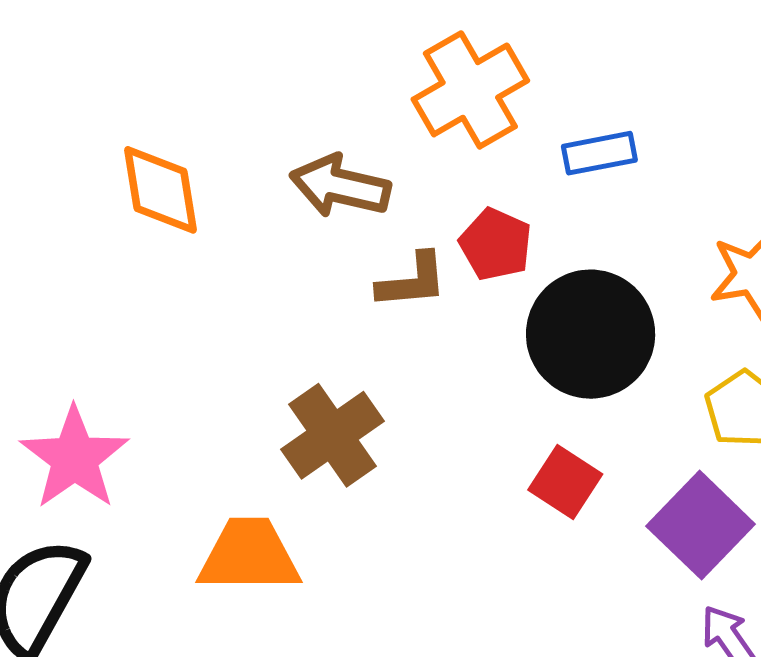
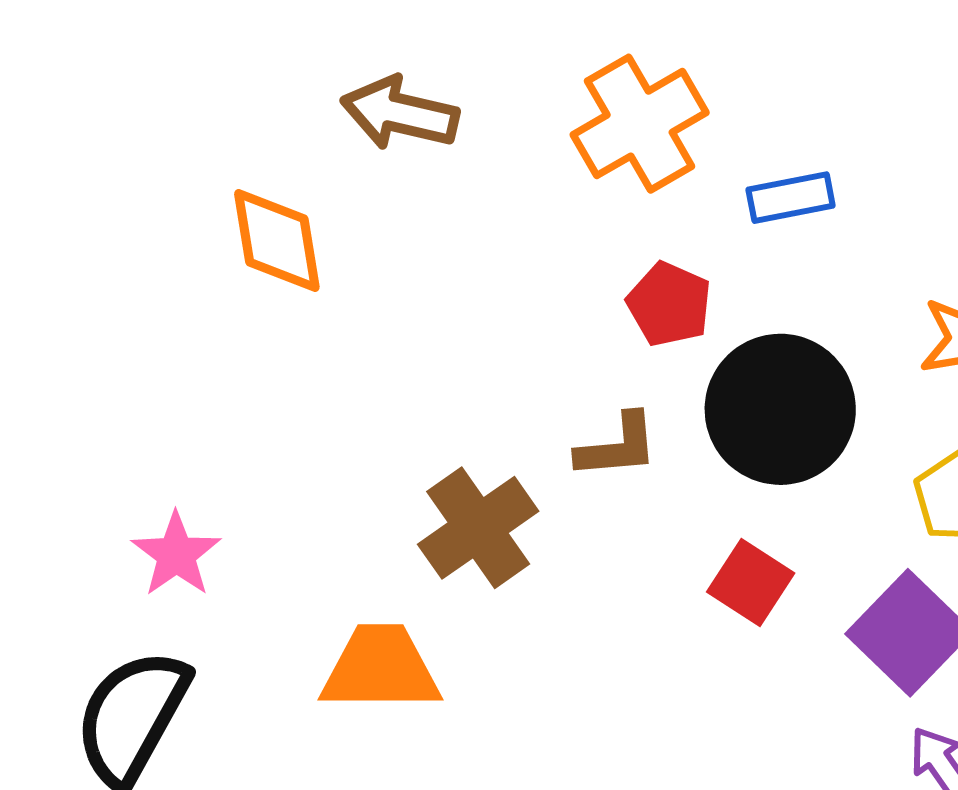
brown arrow: (340, 186) -> (400, 113), moved
brown L-shape: (412, 281) -> (617, 446), moved
pink star: (74, 458) -> (176, 554), size x0.7

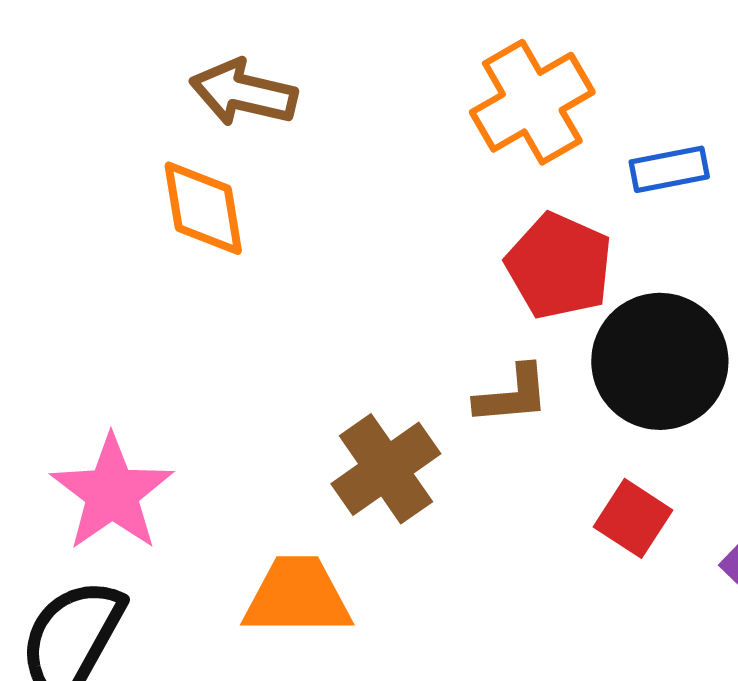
brown arrow: (400, 113) -> (244, 93), moved
red pentagon: (669, 304) -> (559, 266), size x1.4
pink star: (176, 554) -> (112, 493), size x1.5

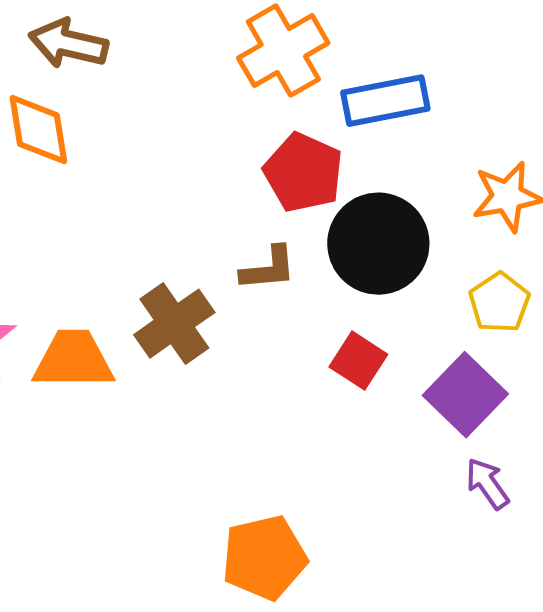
blue rectangle: (669, 169) -> (385, 101), size x1.5
orange trapezoid: (297, 596) -> (73, 360), moved

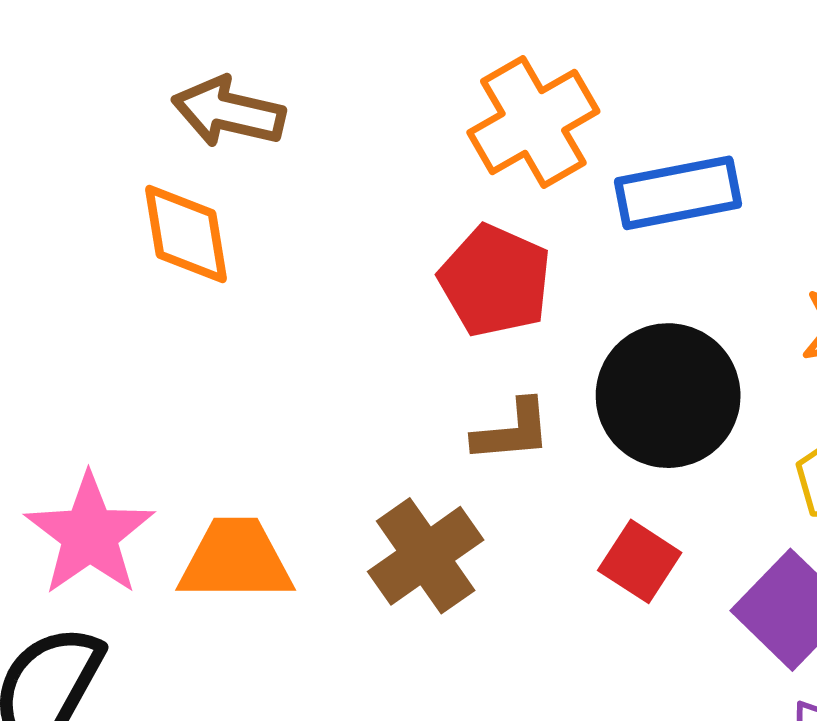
red pentagon: (303, 173) -> (495, 281), moved
brown cross: (174, 324) -> (426, 556), moved

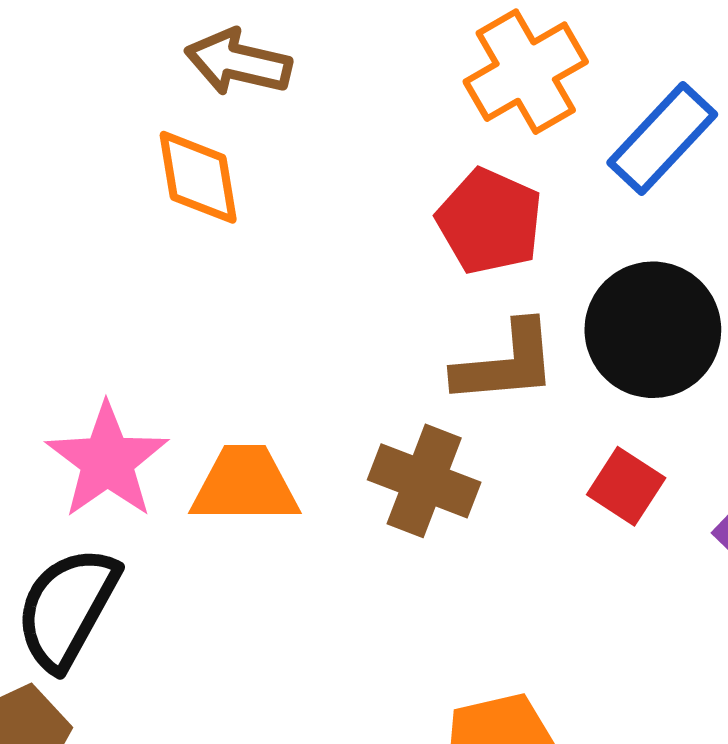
blue rectangle: (678, 193) -> (662, 139), turned -36
brown L-shape: (512, 431) -> (506, 363), size x1.4
brown cross: (426, 556) -> (424, 481), turned -34

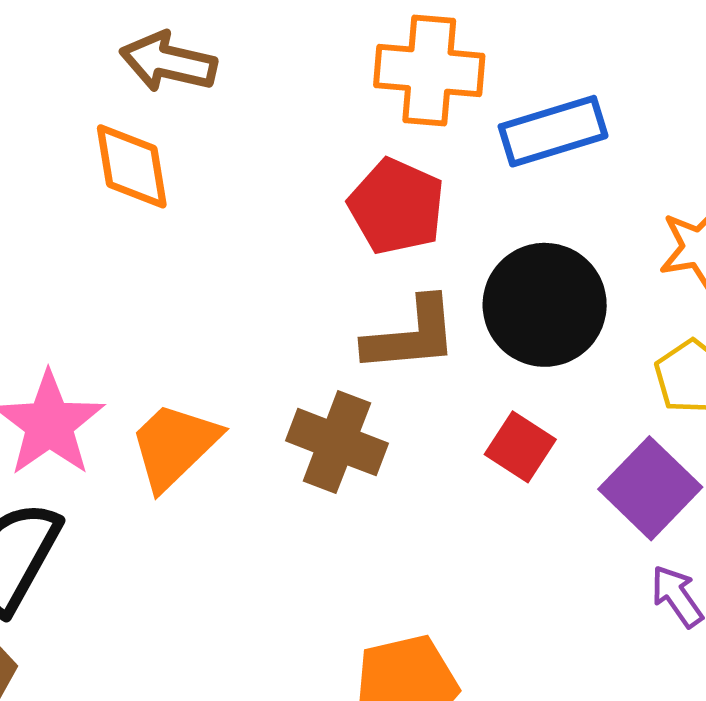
orange cross: (526, 72) -> (429, 70), turned 35
blue rectangle: (662, 139) -> (553, 131), turned 30
orange trapezoid: (245, 485) -> (174, 446), turned -44

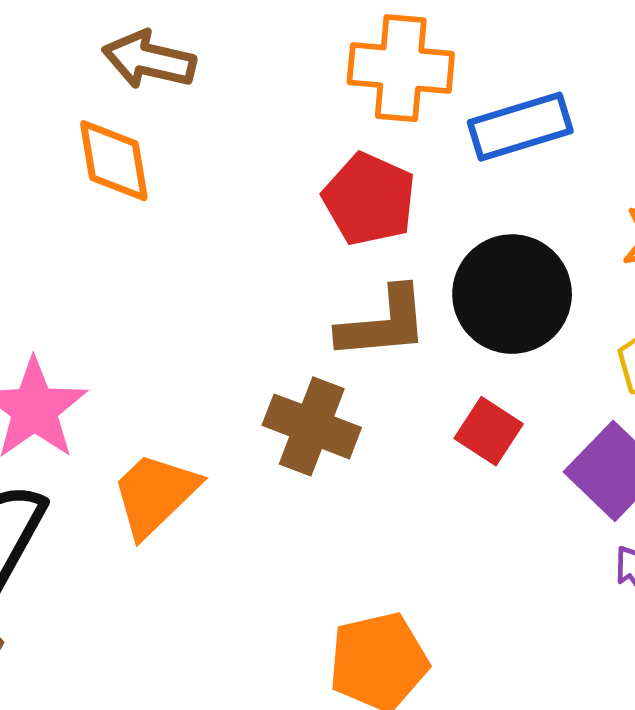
orange trapezoid: (174, 446) -> (155, 494), moved

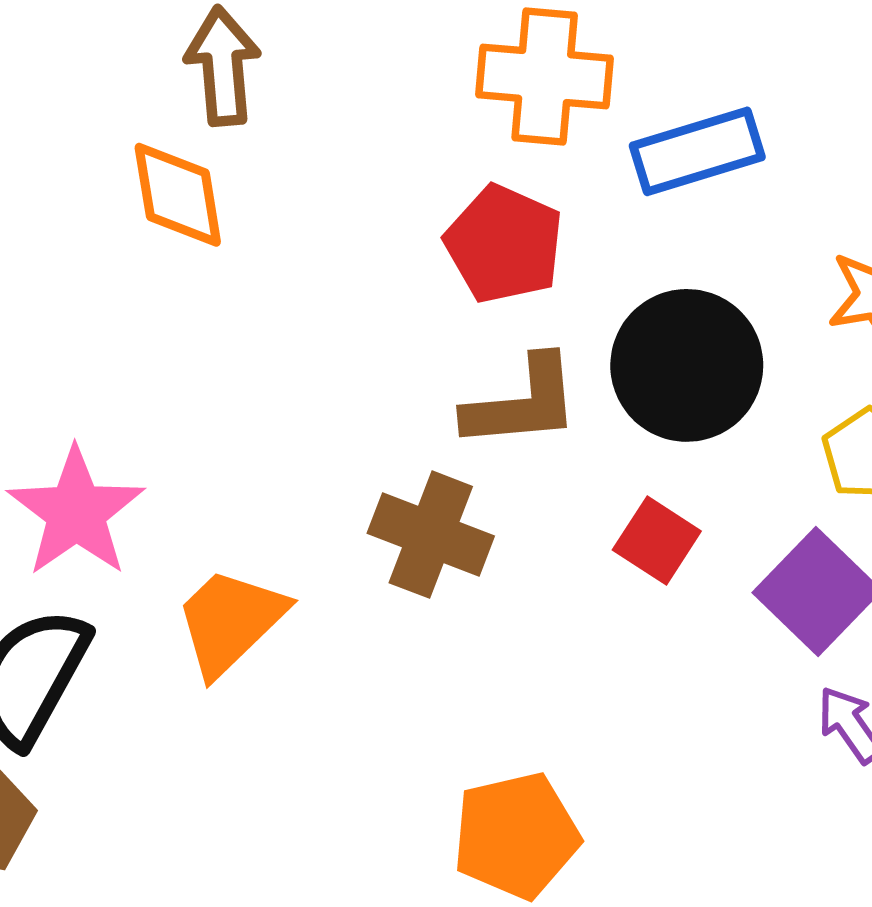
brown arrow: (149, 60) -> (223, 66), turned 72

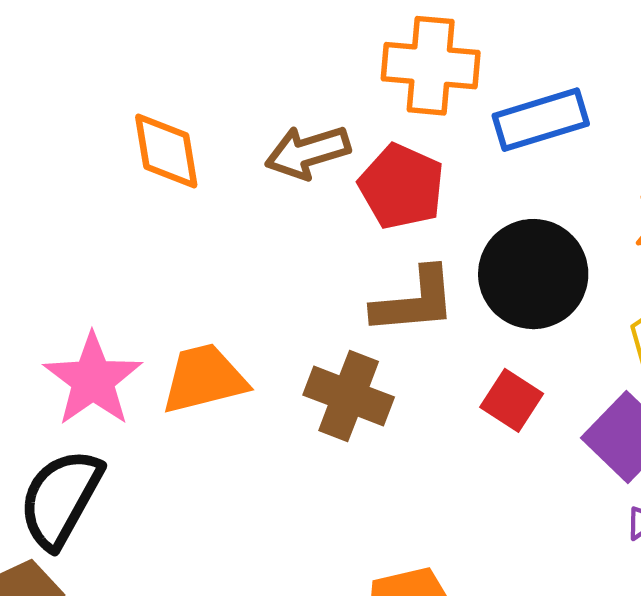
brown arrow: (223, 66) -> (308, 152), moved, turned -102
orange trapezoid: (230, 621) -> (204, 379), moved, turned 30

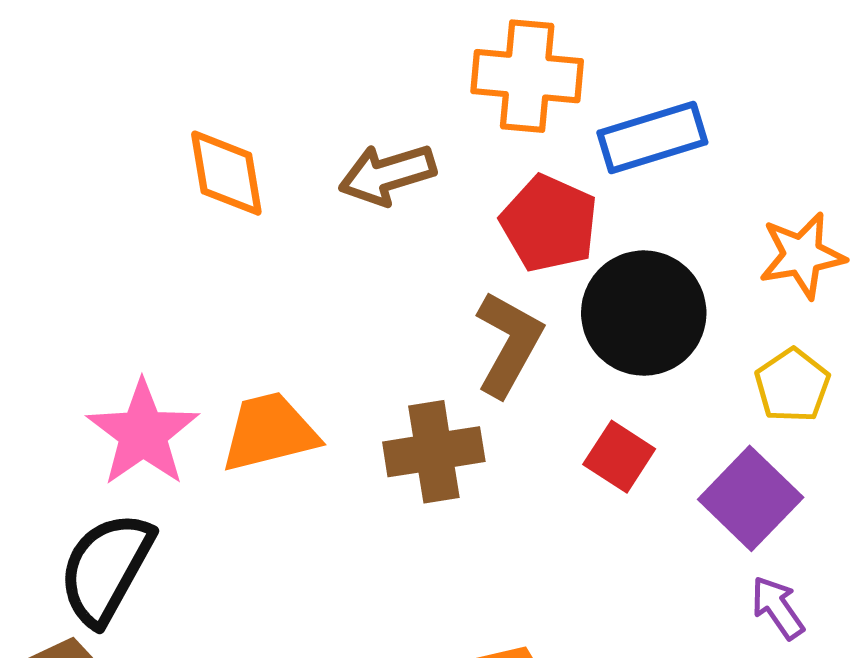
red pentagon: (402, 187) -> (549, 223), moved
brown L-shape: (414, 301) -> (509, 344), turned -56
brown cross: (349, 396) -> (434, 452), turned -30

